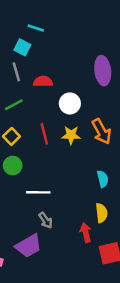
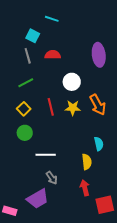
cyan line: (36, 28) -> (52, 19), moved
red semicircle: (43, 82) -> (53, 55), moved
yellow semicircle: (101, 213) -> (87, 162), moved

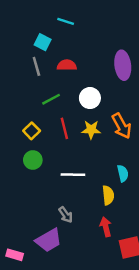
green line: (26, 83) -> (51, 99), moved
white line: (46, 155) -> (73, 175), moved

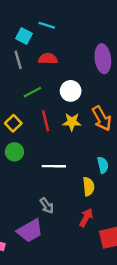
cyan line: (66, 21) -> (47, 25), moved
red arrow: (106, 227) -> (86, 218), turned 42

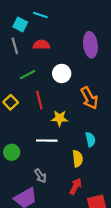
yellow star: (72, 122) -> (60, 118), moved
green circle: (14, 152) -> (12, 152), moved

